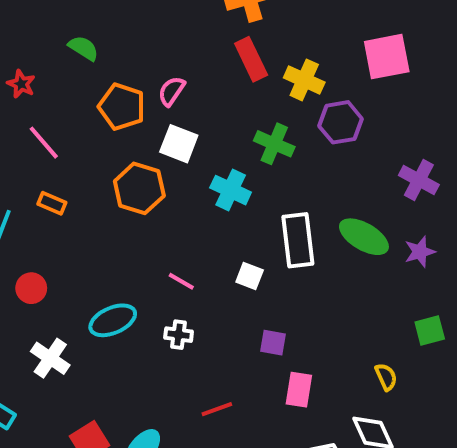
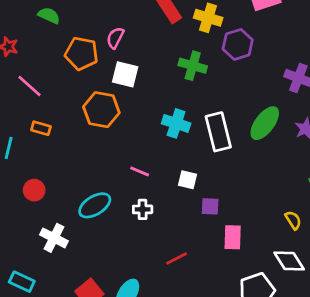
cyan cross: (231, 190) -> (176, 123), moved
green ellipse: (364, 237) -> (265, 123), turned -76
white square: (250, 276) -> (187, 180), moved

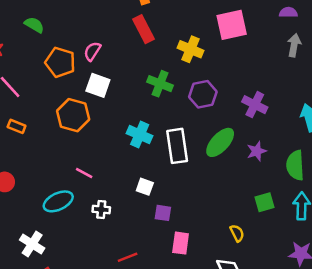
yellow cross: (208, 18) -> (191, 49), moved
purple hexagon: (238, 44) -> (203, 94), moved
pink line: (140, 171) -> (84, 173), moved
white cross: (54, 238) -> (32, 244), moved

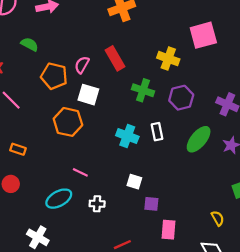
red rectangle: (143, 29) -> (115, 58), moved
orange rectangle: (17, 126) -> (18, 149), moved
white rectangle: (177, 146) -> (157, 132), moved, size x0.6

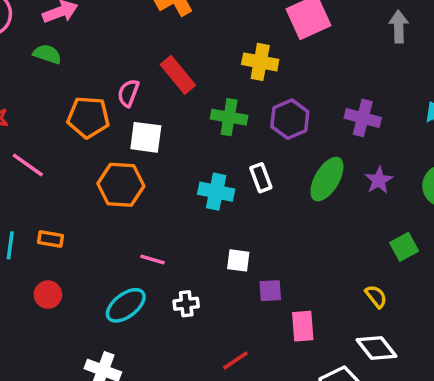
green semicircle: (30, 44) -> (47, 54), moved

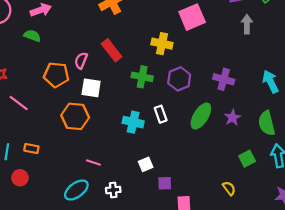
white square: (238, 260) -> (146, 164), turned -32
red circle: (48, 295) -> (20, 178), moved

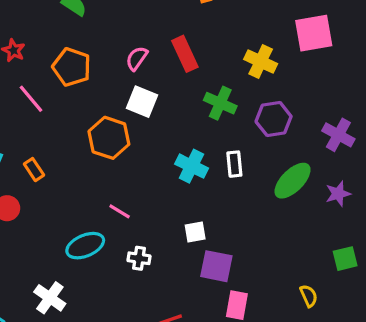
orange pentagon: (56, 75) -> (72, 67), moved
orange rectangle: (31, 149) -> (34, 170), turned 32
purple square: (165, 183) -> (216, 266), size x1.5

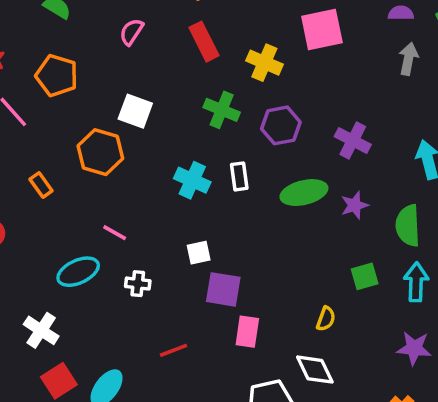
red rectangle: (185, 54) -> (204, 42), moved
pink semicircle: (137, 58) -> (132, 32), moved
orange rectangle: (34, 170) -> (41, 185), moved
green ellipse: (293, 181) -> (304, 193), turned 33
yellow semicircle: (309, 296) -> (326, 319), turned 45

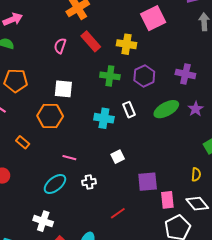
pink semicircle: (132, 32) -> (60, 46), moved
purple square: (223, 289) -> (148, 182), moved
pink rectangle: (247, 332) -> (167, 200), moved

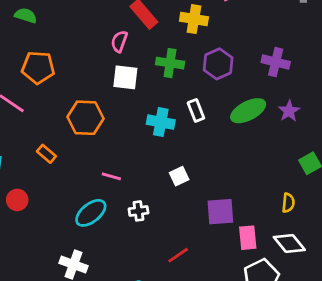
pink semicircle: (60, 46) -> (119, 41), moved
white square: (63, 89) -> (125, 77), moved

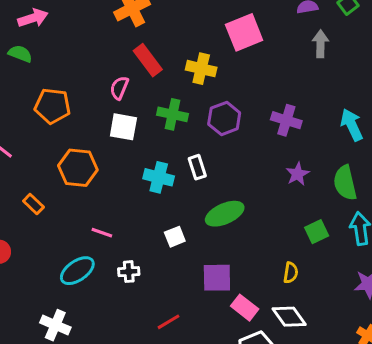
orange pentagon: (38, 67) -> (52, 106), moved
green ellipse: (248, 111) -> (225, 214), moved
pink rectangle: (248, 238) -> (245, 308), turned -50

